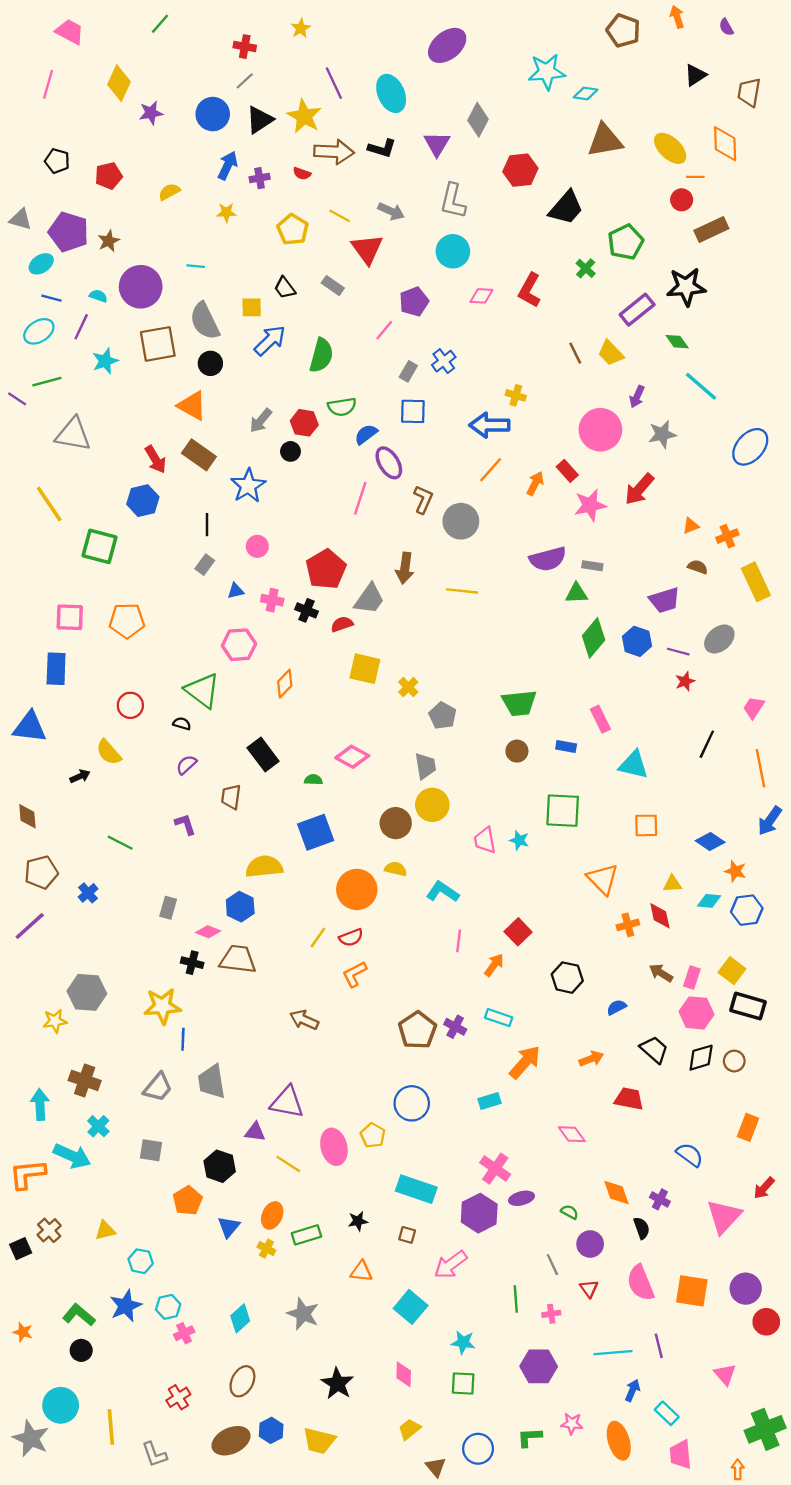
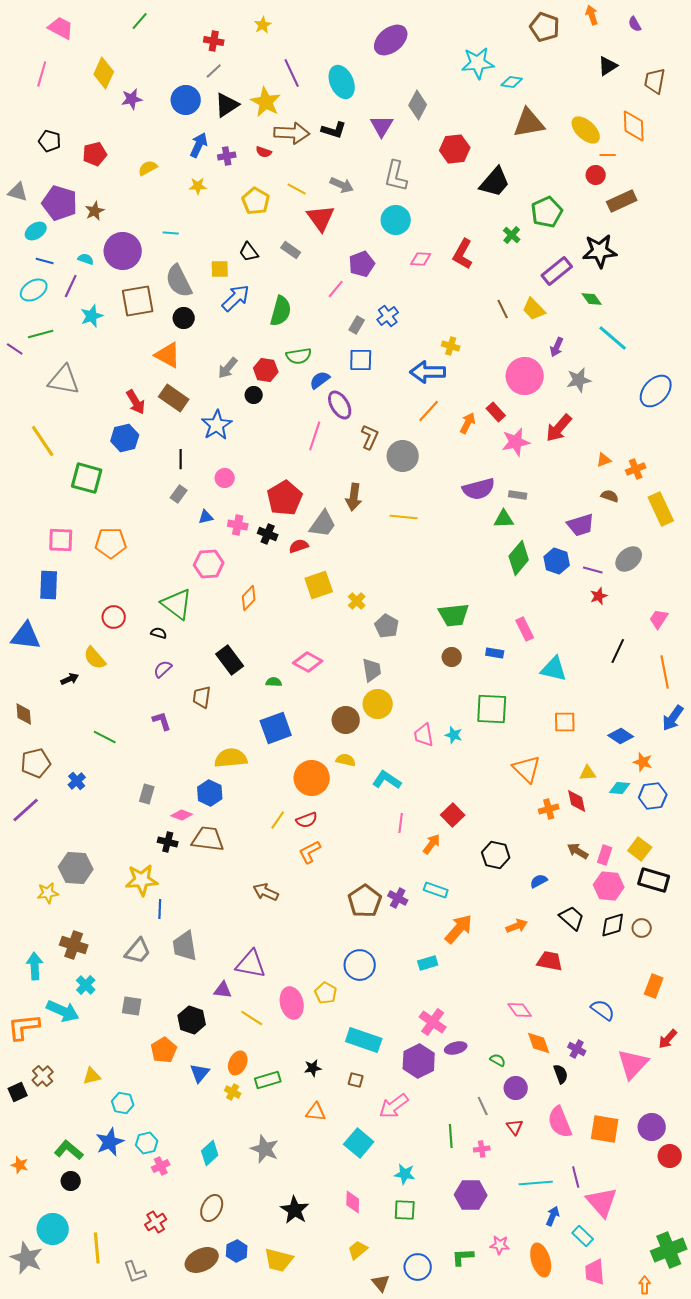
yellow square: (365, 669) -> (319, 585), turned -32
pink diamond: (572, 1134) -> (520, 1010), moved
pink triangle: (725, 1374) -> (602, 1202), moved, size x1.6

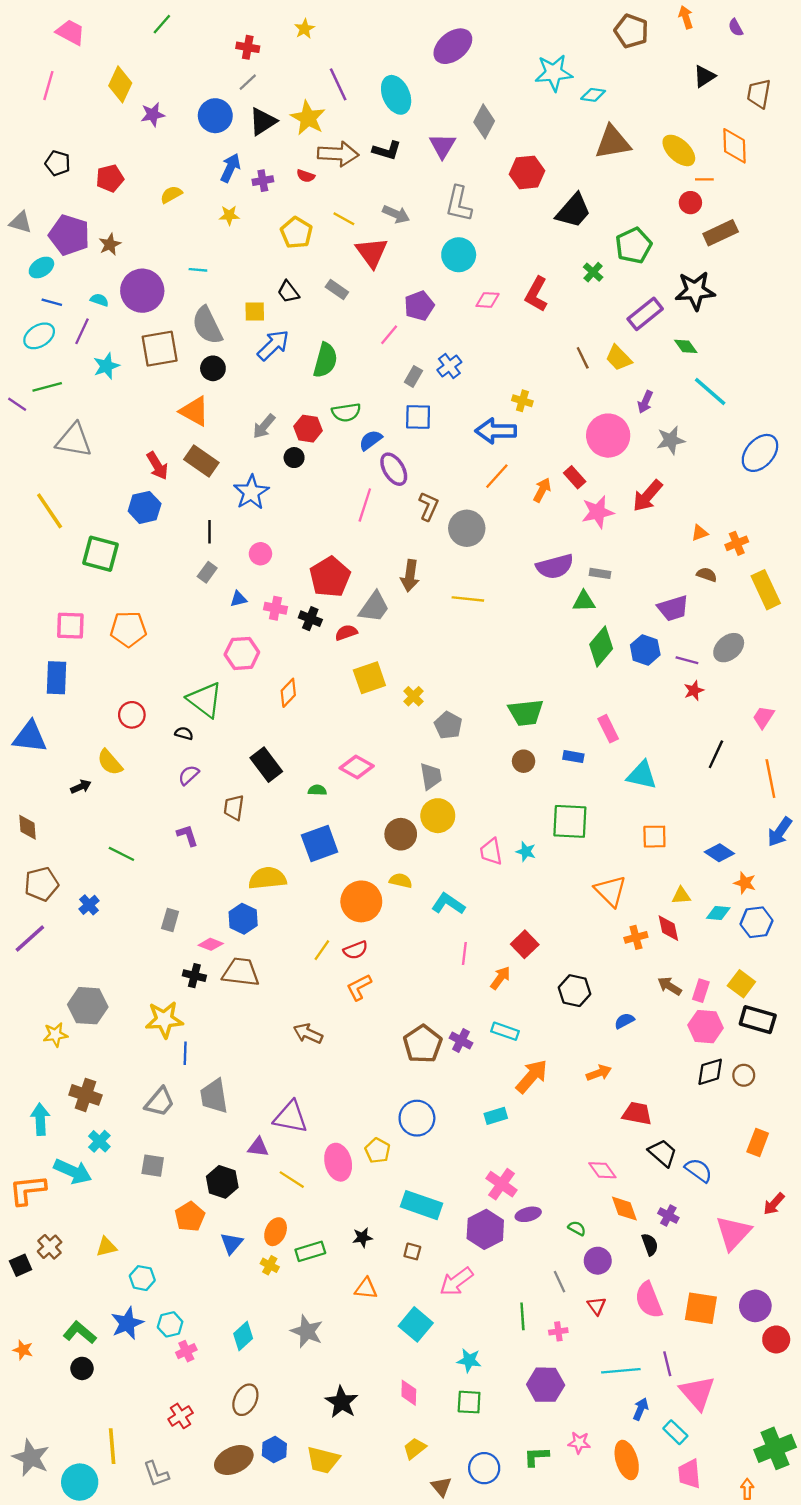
black trapezoid: (572, 918) -> (663, 1153), moved
cyan circle: (53, 1229) -> (80, 1482), moved

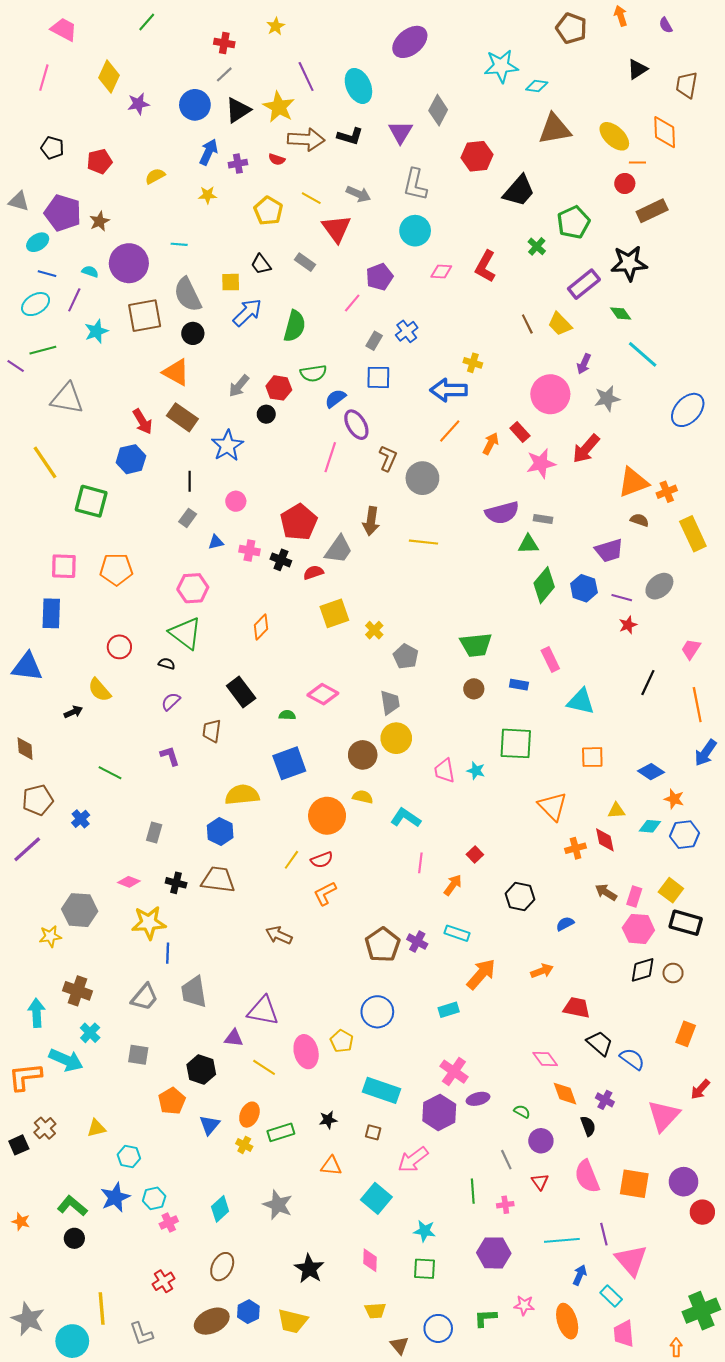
orange triangle: (700, 533) -> (633, 482), size x2.0
pink hexagon: (242, 653) -> (193, 588), moved
pink diamond: (211, 944) -> (129, 882), moved
red square: (525, 944) -> (475, 855), size x0.7
yellow trapezoid: (415, 1448) -> (375, 1311), turned -145

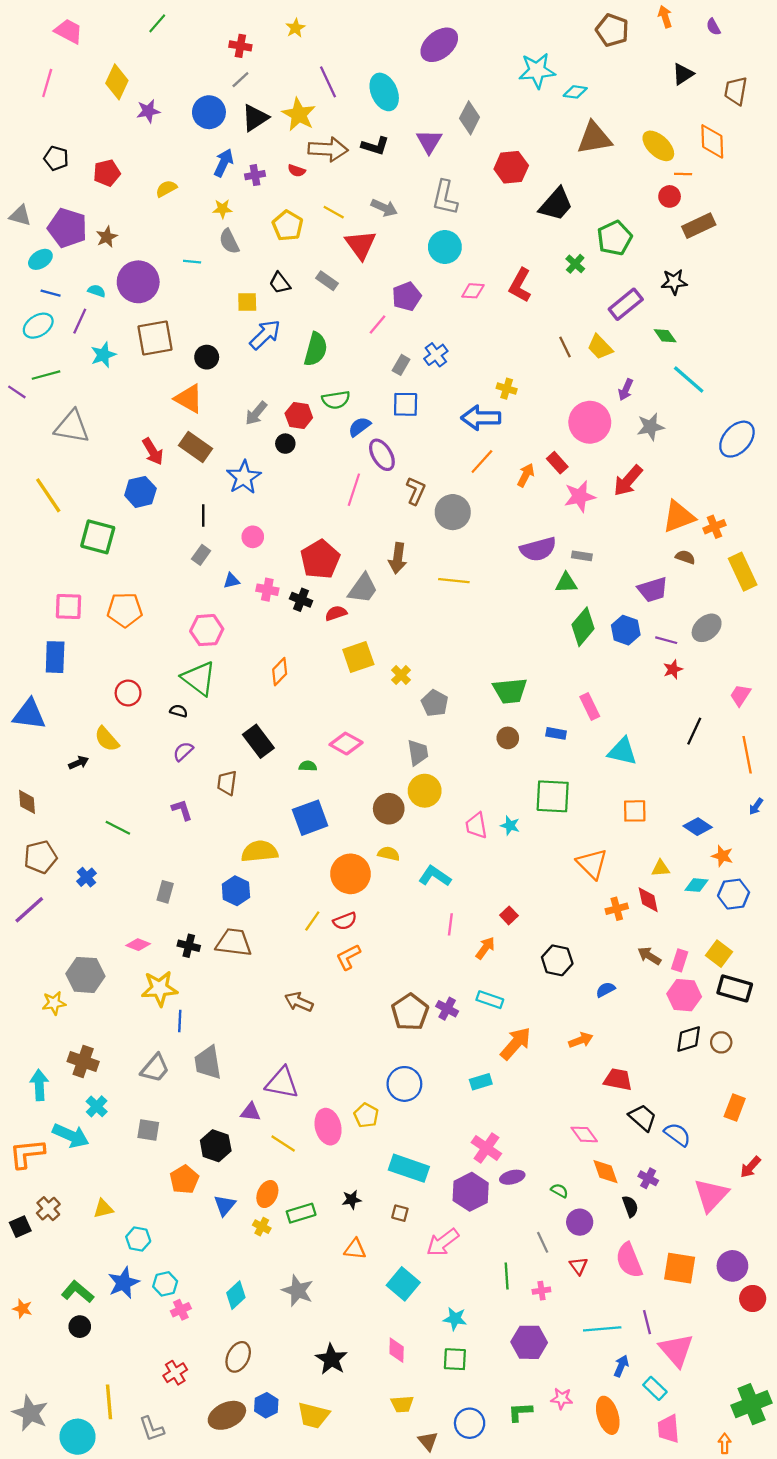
black star: (629, 263) -> (674, 282), size x0.7
gray semicircle: (188, 295) -> (229, 241), moved, size x0.7
blue arrow: (706, 753) -> (756, 806), size x0.6

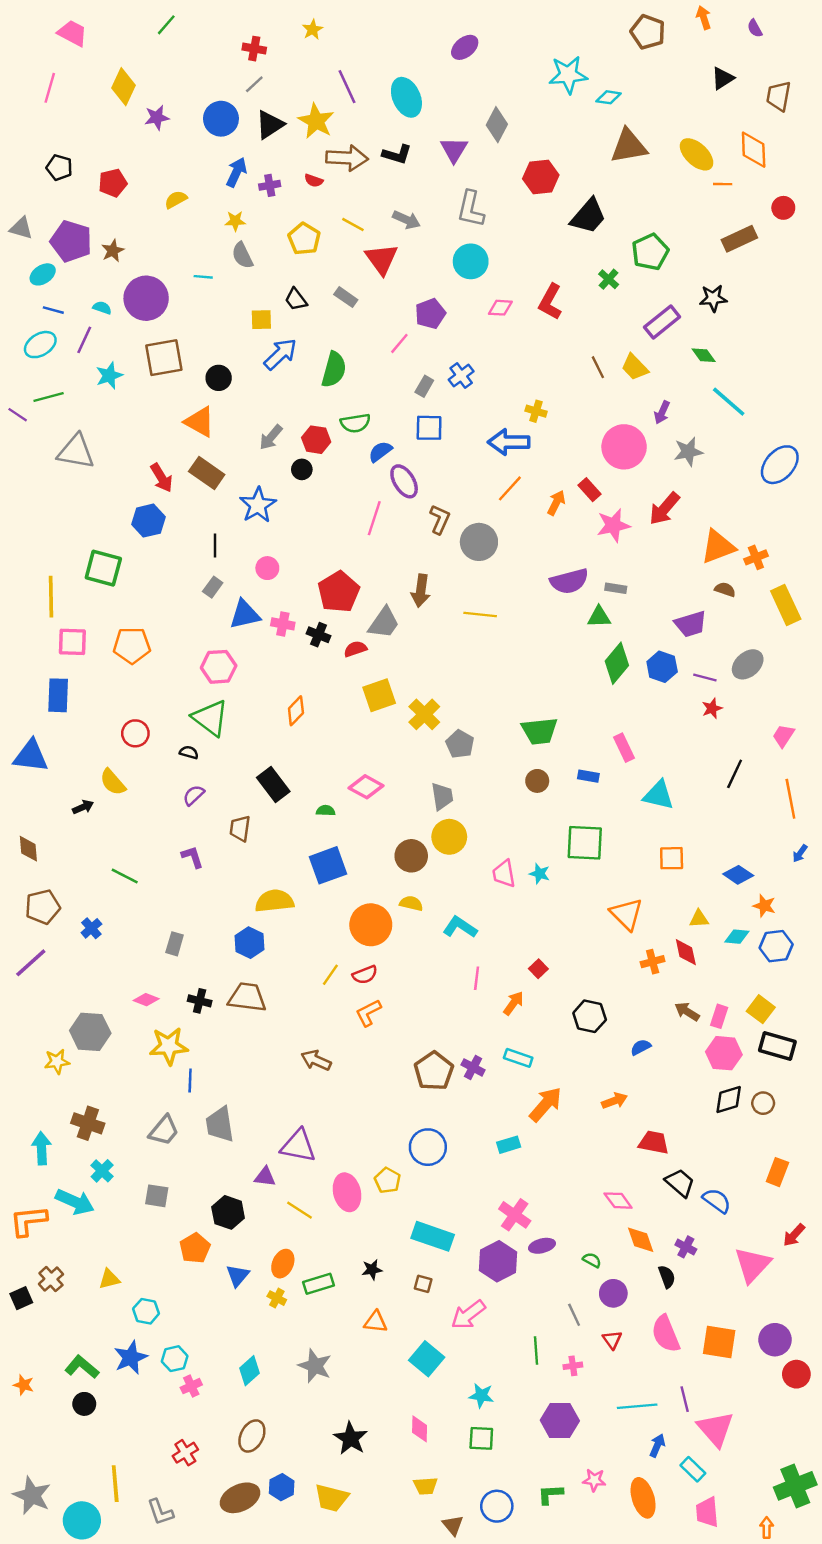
purple ellipse: (439, 45) -> (465, 47), size x0.7
red circle: (670, 196) -> (783, 208), moved
yellow line: (48, 495) -> (51, 597), moved, turned 33
blue triangle: (231, 581) -> (245, 614), size x1.8
yellow cross: (401, 675) -> (424, 714), size x1.5

